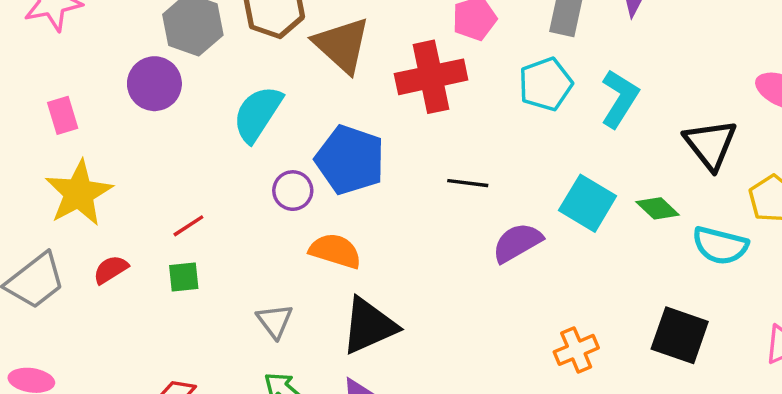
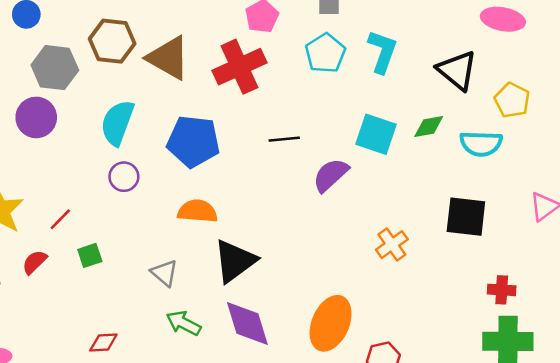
purple circle: (293, 191) -> (124, 177), moved
green diamond: (658, 208) -> (429, 127), turned -40
red line: (188, 226) -> (60, 219), moved

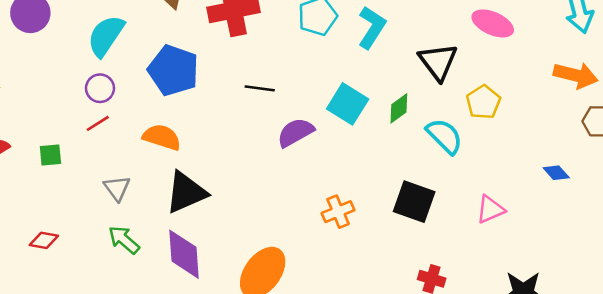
green diamond: (429, 127) -> (399, 108), turned -40
cyan semicircle: (481, 144) -> (445, 136), turned -150
red line: (60, 219) -> (98, 123), moved

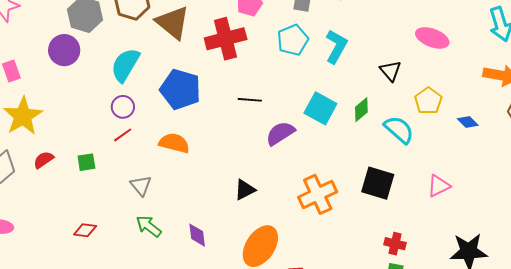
black triangle: (438, 62) -> (391, 71), size x0.7
blue diamond: (556, 173) -> (468, 122), moved
black triangle: (186, 192) -> (245, 190), moved, size x0.6
orange cross: (338, 212) -> (318, 194), size x1.5
purple diamond: (184, 254) -> (197, 235), size x0.6

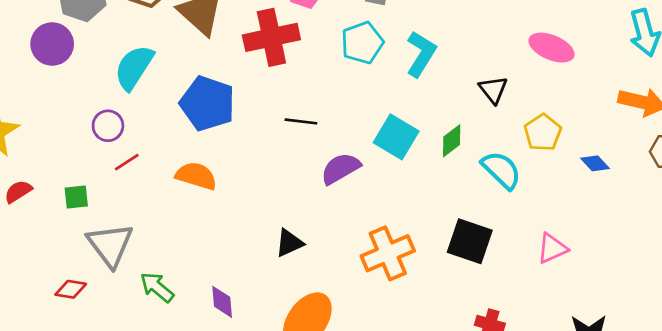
purple circle: (123, 107) -> (108, 126), moved
gray triangle: (141, 186) -> (110, 245), moved, size x1.6

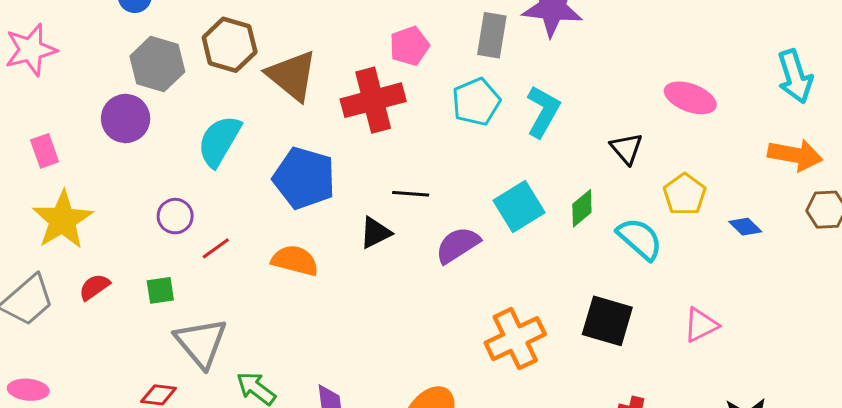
purple circle: (108, 126) -> (175, 216), moved
cyan square: (396, 137) -> (519, 207), turned 30
black triangle: (289, 243) -> (375, 233), moved

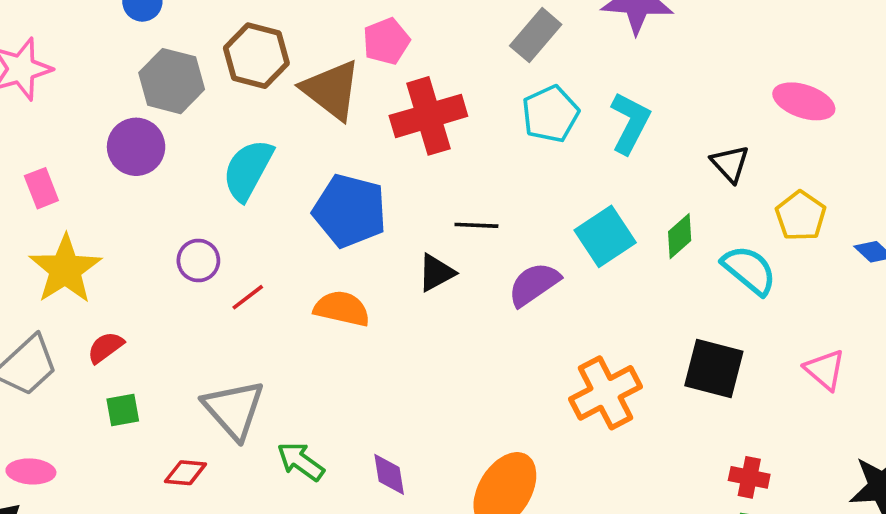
gray rectangle: (492, 35) -> (536, 35), moved, turned 33
pink pentagon: (409, 46) -> (386, 41), moved
green square: (160, 290) -> (123, 410), moved
pink triangle: (701, 325) -> (825, 370), turned -51

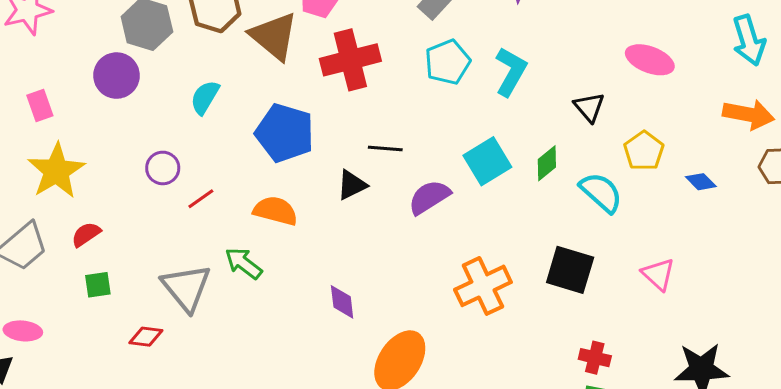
cyan semicircle: (248, 170) -> (205, 97), size x0.7
green arrow: (301, 461) -> (244, 263), moved
purple diamond: (389, 474) -> (342, 302), moved

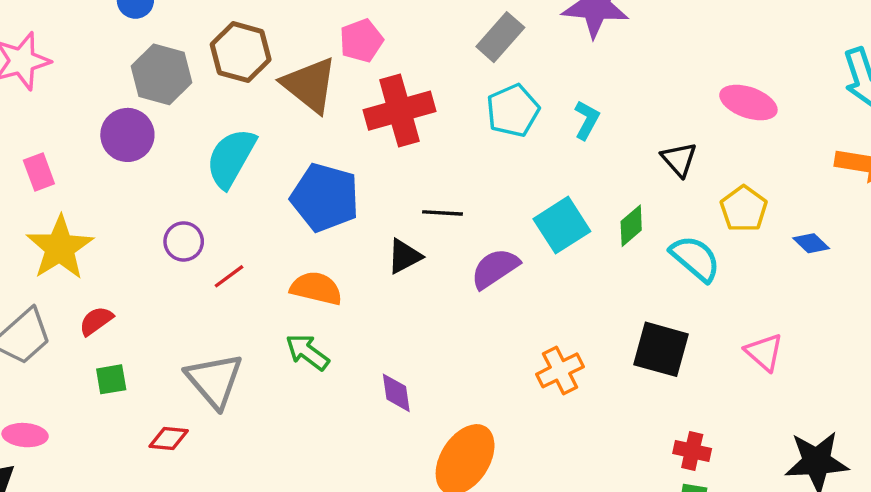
cyan L-shape: (511, 72) -> (587, 120), size x0.7
cyan semicircle: (205, 97) -> (231, 158), size x1.5
green arrow: (244, 263) -> (307, 352), moved
orange cross: (483, 286) -> (560, 370), size x0.7

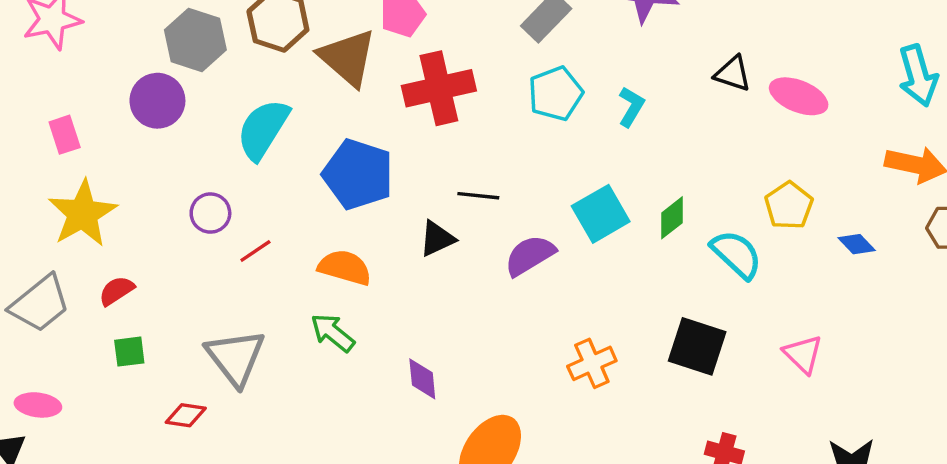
black triangle: (679, 159) -> (733, 74), moved, turned -33

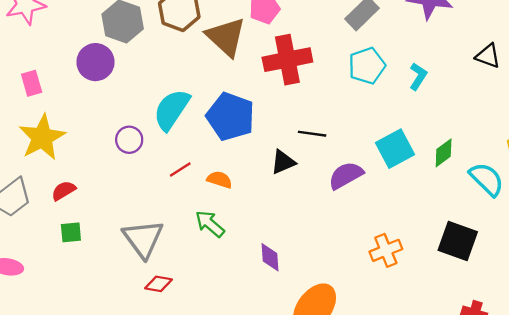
cyan semicircle: (263, 129) -> (172, 110), moved
red line: (255, 251) -> (180, 169), moved
orange semicircle: (345, 267) -> (220, 180), size x0.7
red diamond: (186, 415) -> (159, 284), moved

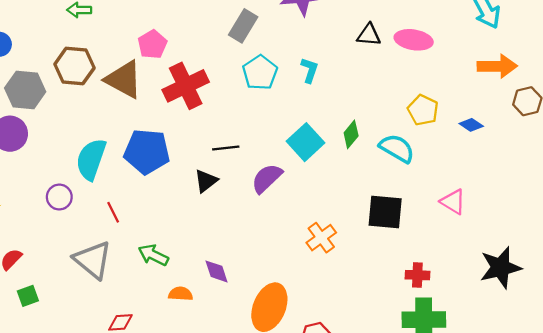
red line: (180, 169) -> (113, 212), turned -70
orange semicircle: (220, 180) -> (181, 294), moved
gray triangle: (143, 239) -> (93, 260), moved

